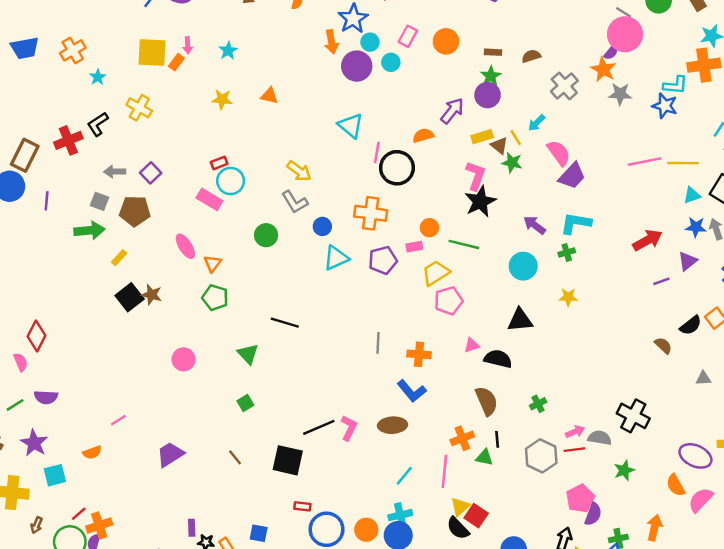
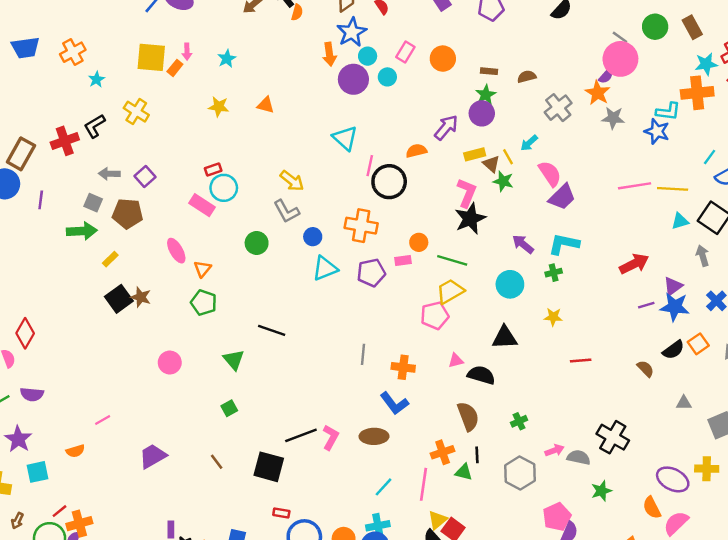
blue star: (696, 227) -> (675, 307), moved, size x1.4
yellow trapezoid: (436, 273) -> (450, 291), moved
red line: (574, 450) -> (581, 361), moved

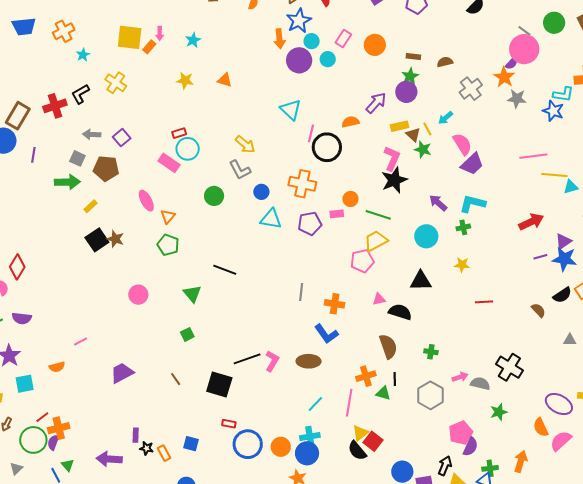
yellow line: (673, 189) -> (554, 175), moved
cyan triangle: (325, 268) -> (271, 219), turned 30
green cross: (519, 421) -> (431, 352), turned 32

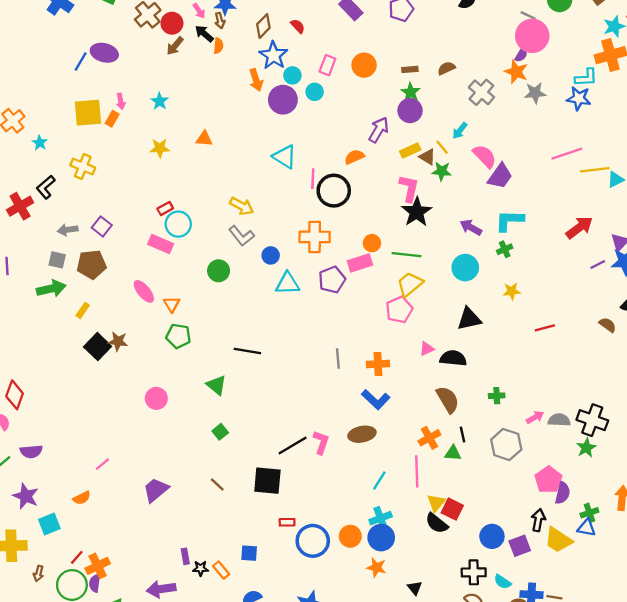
pink rectangle: (337, 214) -> (360, 263), size x1.5
black cross: (509, 367) -> (592, 420), moved

